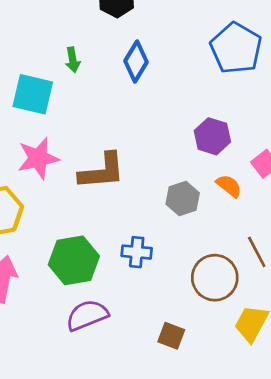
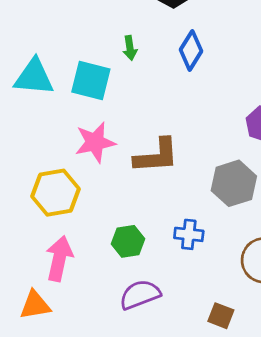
gray hexagon: (183, 198) -> (234, 183), size x1.4
green hexagon: (74, 260) -> (128, 241), size x0.7

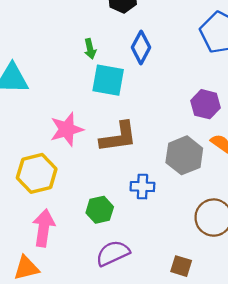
cyan square: (91, 80) -> (108, 80), moved
blue cross: (189, 234) -> (142, 187), moved

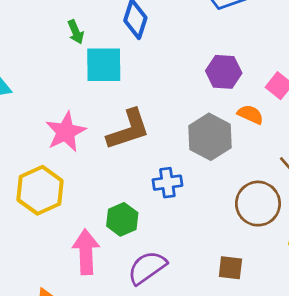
pink arrow: (44, 228) -> (86, 252), moved

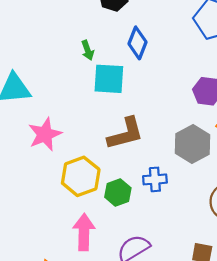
pink star: (66, 132) -> (45, 134), moved
yellow hexagon: (40, 190) -> (81, 176), moved
green hexagon: (122, 219) -> (118, 192), moved

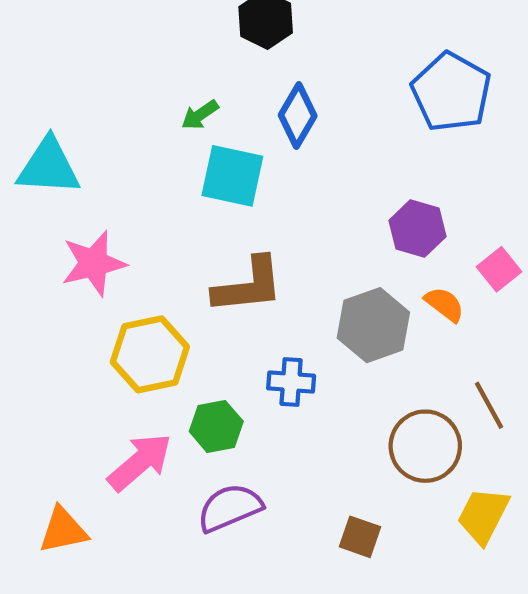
green arrow: (88, 50) -> (200, 115), turned 66
green hexagon: (118, 192) -> (216, 426), moved
pink arrow: (84, 232) -> (140, 462), turned 39

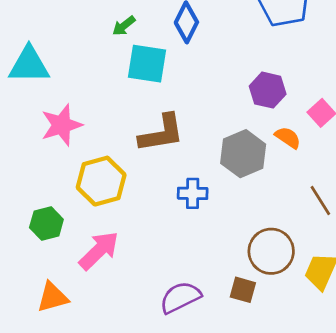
green hexagon: (216, 426) -> (46, 224), moved
brown circle: (425, 446) -> (271, 251), moved
purple semicircle: (230, 508) -> (180, 297), moved

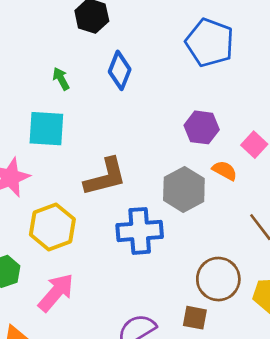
green arrow: (124, 26) -> (61, 79), turned 105
cyan square: (147, 64) -> (46, 129), moved
blue cross: (193, 193) -> (140, 231), size x1.6

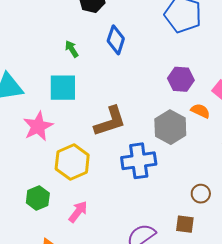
brown circle: (218, 279) -> (201, 194), size x0.6
pink arrow: (56, 293) -> (78, 212), size x0.7

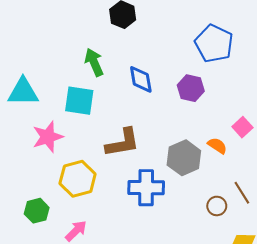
blue diamond: (116, 40) -> (141, 79), moved, turned -36
green arrow: (72, 49) -> (94, 62), size x1.5
purple hexagon: (181, 79) -> (191, 88), moved
brown circle: (201, 194) -> (217, 206), moved

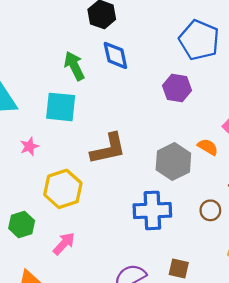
blue diamond: (141, 79) -> (115, 55), moved
pink star: (48, 137) -> (29, 146), size x0.6
blue cross: (146, 188) -> (152, 210), moved

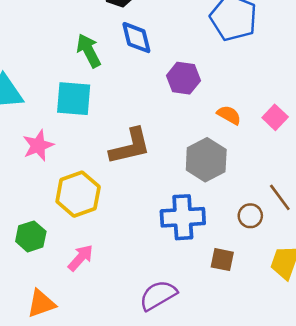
purple hexagon: (177, 88) -> (183, 78), moved
pink star: (29, 146) -> (38, 145), size x1.4
orange semicircle: (208, 147) -> (229, 115), moved
brown square: (179, 269) -> (222, 260), moved

